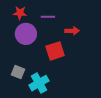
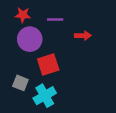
red square: (55, 51) -> (48, 65), moved

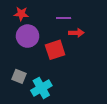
purple line: (55, 20) -> (64, 18), moved
red square: (48, 65) -> (55, 50), moved

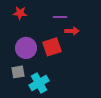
purple circle: (28, 36) -> (26, 48), moved
gray square: (19, 76) -> (18, 72), turned -32

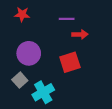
red square: (52, 47) -> (70, 62), moved
gray square: (18, 72) -> (20, 80), turned -32

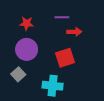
red star: (22, 14) -> (27, 23), moved
cyan cross: (43, 92) -> (53, 86), moved, turned 36

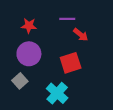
red arrow: (74, 32) -> (81, 35), turned 40
cyan cross: (53, 86) -> (57, 93), turned 36

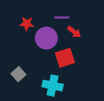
purple circle: (29, 54) -> (46, 38), moved
cyan cross: (57, 93) -> (53, 86), turned -30

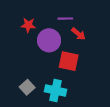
red square: (65, 58) -> (69, 61), turned 30
gray square: (18, 74) -> (27, 87), moved

